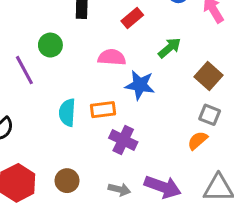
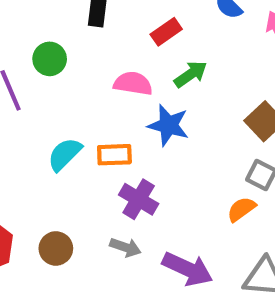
green arrow: (170, 48) -> (191, 74), moved
cyan semicircle: (67, 112) -> (65, 154), turned 36
gray arrow: (119, 189) -> (125, 247), moved

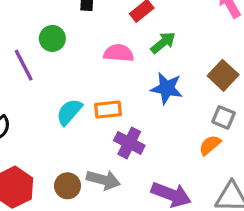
blue star: (168, 125) -> (167, 88), moved
gray arrow: (125, 247) -> (103, 180), moved, size x1.4

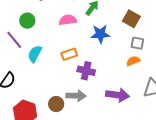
cyan semicircle: (69, 112) -> (35, 54), moved
orange semicircle: (210, 145) -> (133, 61), turned 32

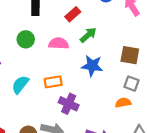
brown square: (131, 19) -> (130, 55), turned -30
green circle: (27, 21) -> (26, 39), moved
cyan semicircle: (35, 54) -> (20, 85), moved

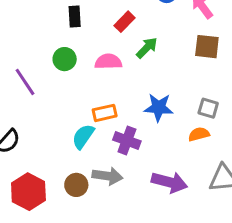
brown square: (130, 55) -> (207, 47), moved
blue star: (92, 66) -> (159, 107), moved
cyan semicircle: (20, 85) -> (83, 136), moved

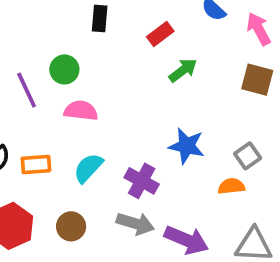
green circle: (65, 59) -> (64, 69), moved
pink semicircle: (108, 62) -> (81, 111), moved
gray square: (208, 108) -> (248, 156), turned 30
orange rectangle: (105, 113) -> (36, 164), moved
gray arrow: (107, 176) -> (135, 224), moved

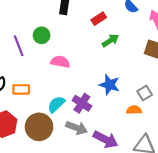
pink semicircle: (81, 111) -> (60, 62), moved
cyan semicircle: (88, 168) -> (56, 104), moved
brown circle: (71, 226) -> (39, 127), size x1.6

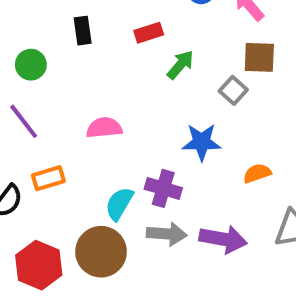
red rectangle: (99, 19) -> (149, 33), turned 32
green circle: (42, 35) -> (31, 65), moved
orange rectangle: (21, 89) -> (48, 178), moved
gray square: (145, 93) -> (233, 90), moved

